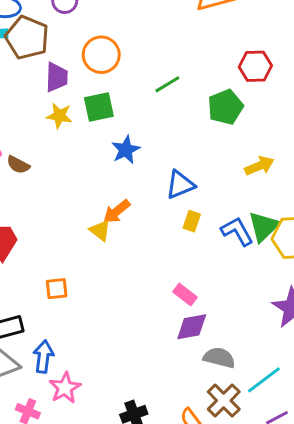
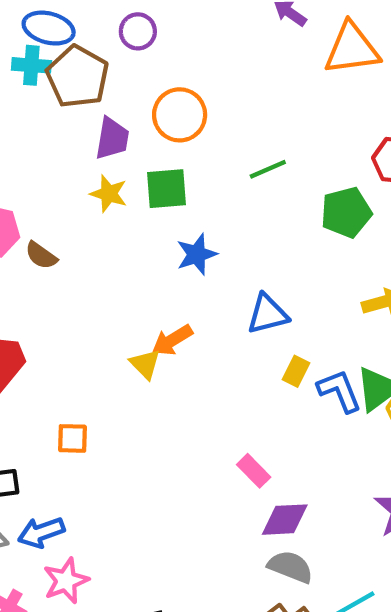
yellow rectangle: (192, 221) -> (296, 371), moved
purple diamond: (192, 327) -> (285, 520), moved
blue arrow: (43, 357) -> (41, 532), turned -124

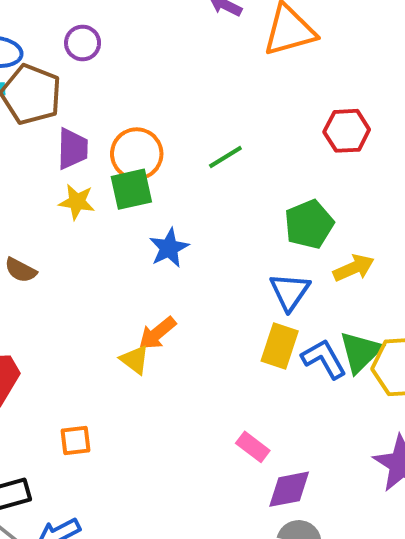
orange circle: (180, 115) -> (137, 154), moved
green pentagon: (346, 212) -> (309, 224), moved
blue triangle: (268, 314) -> (290, 292), moved, turned -33
yellow rectangle: (296, 371) -> (280, 346), size x1.5

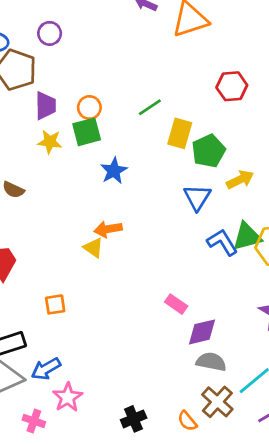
orange circle: (137, 154) -> (89, 108), size x0.7
orange arrow: (157, 333) -> (108, 229), turned 32
yellow rectangle: (280, 346) -> (180, 133), moved
green triangle: (360, 352) -> (247, 237), turned 32

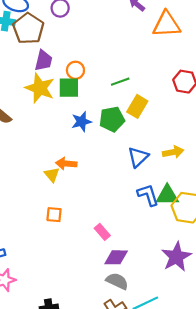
yellow star: (50, 142) -> (40, 88), size x1.6
green pentagon: (209, 151) -> (112, 119), moved
orange square: (55, 304) -> (54, 215), moved

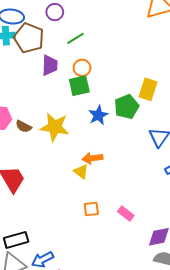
green line: (120, 82) -> (76, 38), moved
yellow star: (40, 88) -> (55, 127), moved
pink rectangle: (102, 232) -> (126, 213), moved

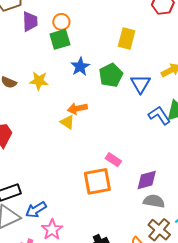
green pentagon: (127, 107) -> (111, 75), moved
yellow star: (55, 127) -> (39, 81), size x0.7
orange square: (91, 209) -> (97, 181), moved, size x1.8

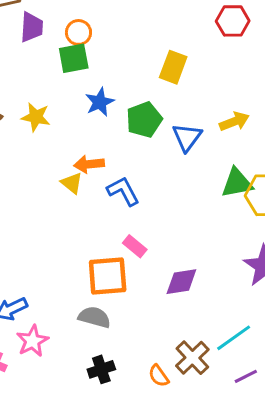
blue L-shape: (159, 115) -> (123, 191), moved
gray semicircle: (154, 201) -> (94, 317), moved

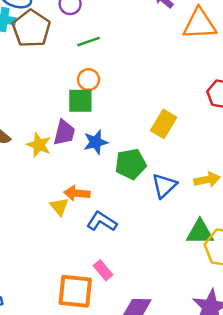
purple trapezoid: (32, 27) -> (64, 133), moved
blue L-shape: (123, 191) -> (102, 222), turned -40

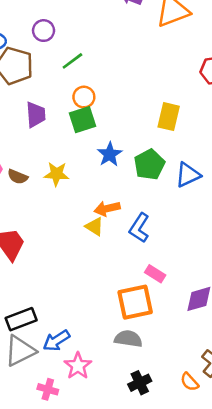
purple trapezoid: (64, 133) -> (36, 115), moved
blue triangle: (164, 186) -> (188, 175), turned 36
blue L-shape: (102, 222) -> (139, 228), turned -72

